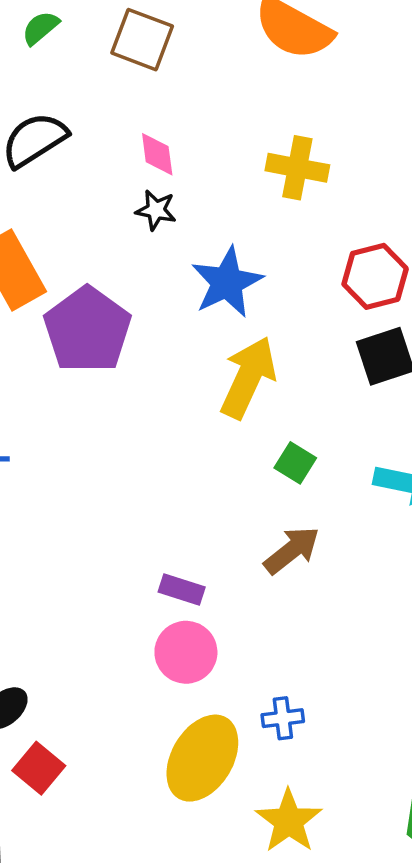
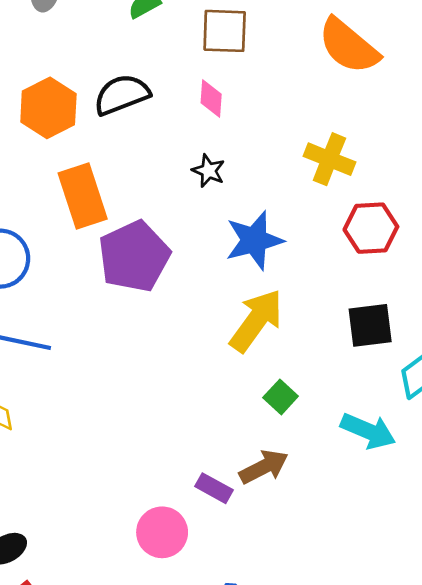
brown square: (142, 40) -> (225, 31), turned -30
pink diamond: (157, 154) -> (211, 98), moved
red hexagon: (375, 276) -> (371, 228), moved
purple rectangle: (182, 590) -> (214, 488), moved

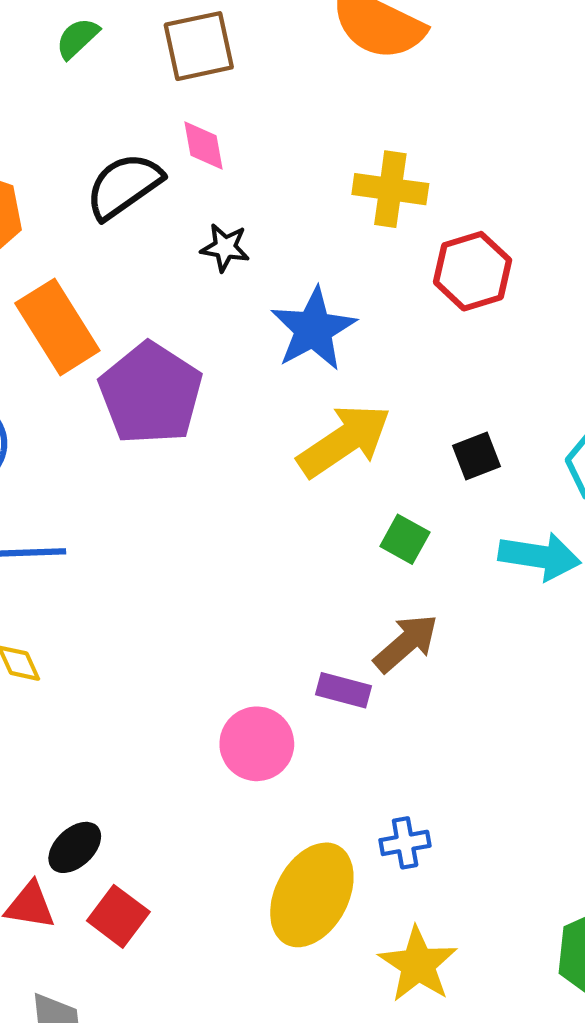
black semicircle: (122, 95) -> (124, 186), moved
yellow arrow: (256, 320) -> (344, 441), turned 34
black square: (370, 325) -> (477, 456), moved, size x0.7
pink circle: (162, 532) -> (257, 744), moved

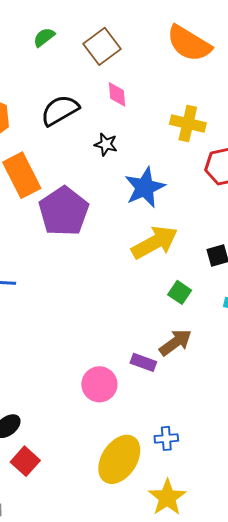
brown square: (199, 46) -> (102, 46), turned -30
pink diamond: (203, 145) -> (117, 94), moved

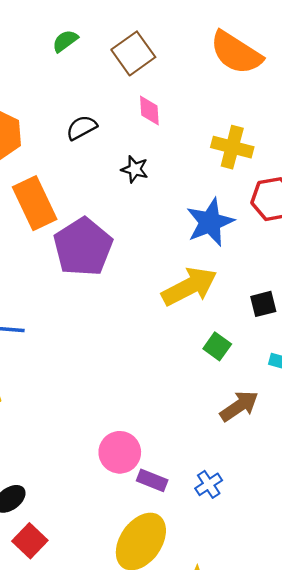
black semicircle: (60, 110) -> (82, 128), size x0.7
blue star: (145, 187) -> (210, 222), moved
brown arrow: (175, 342) -> (239, 406), moved
purple rectangle: (143, 362) -> (152, 480), moved
blue cross: (166, 438) -> (209, 484), moved, turned -30

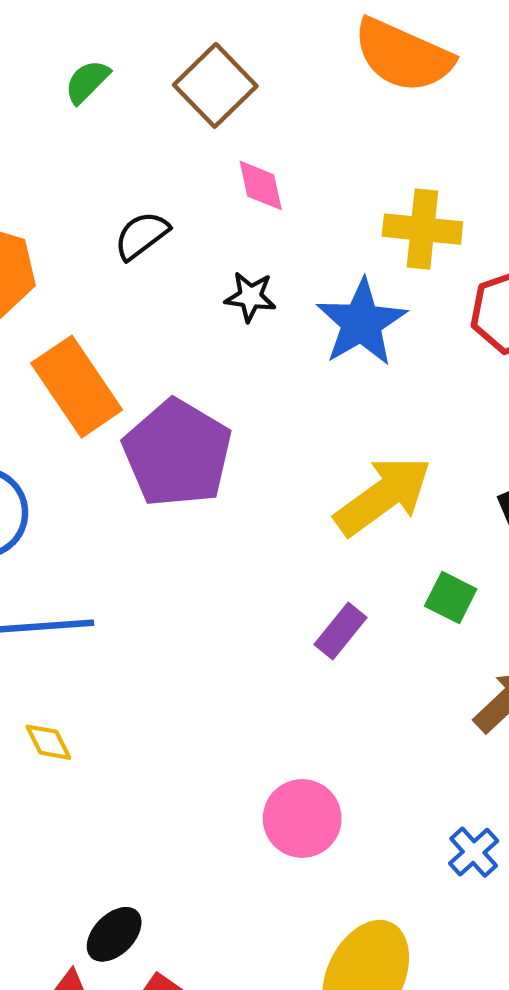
blue star: (210, 222) -> (361, 323), moved
purple rectangle: (152, 480) -> (340, 631), moved, turned -64

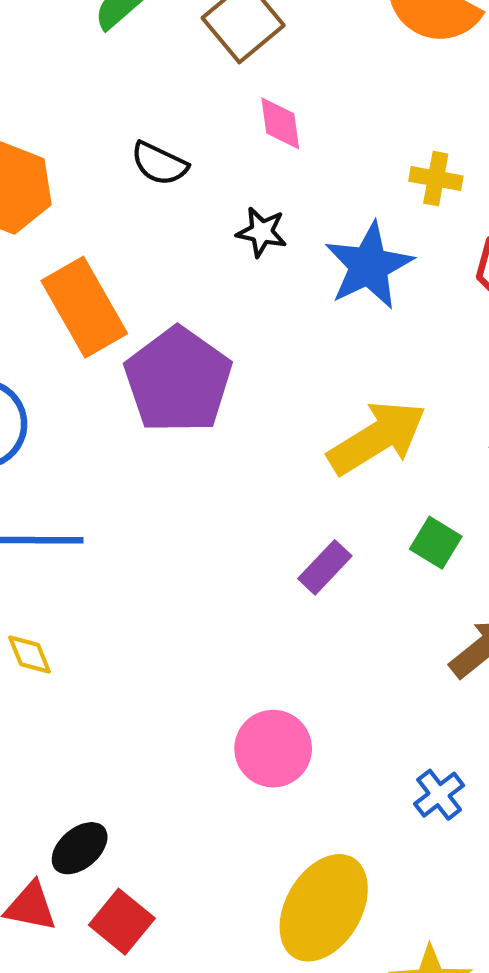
yellow cross: (422, 229) -> (436, 179), size x0.7
black semicircle: (142, 235) -> (159, 164), turned -122

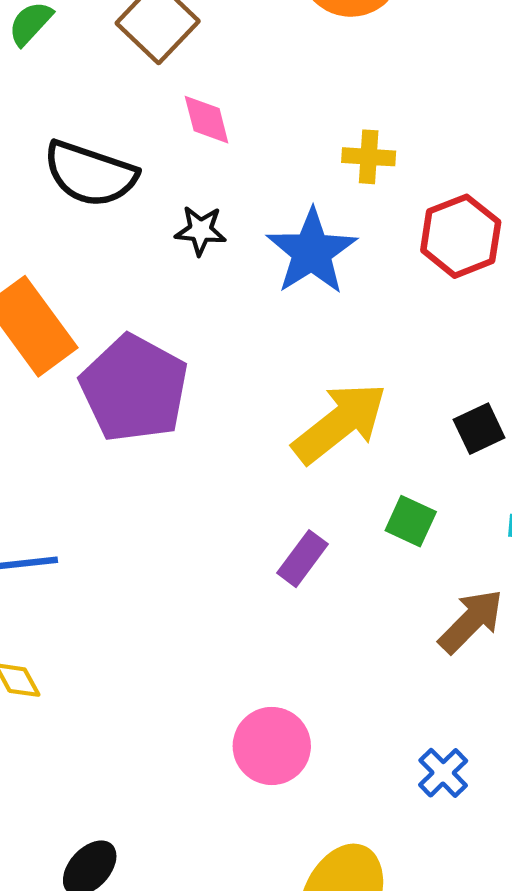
black semicircle: (159, 164) -> (90, 174), size x1.6

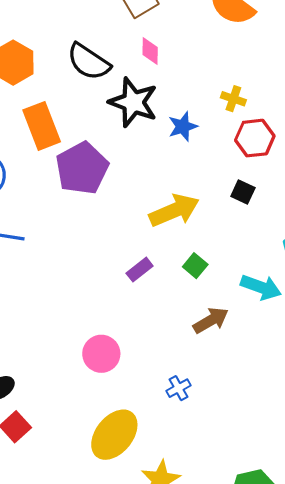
yellow cross: (369, 157) -> (233, 99), moved
black star: (201, 230) -> (133, 102), size x2.0
blue star: (312, 252) -> (183, 126), size x0.7
black square: (479, 429) -> (243, 192), moved, turned 35

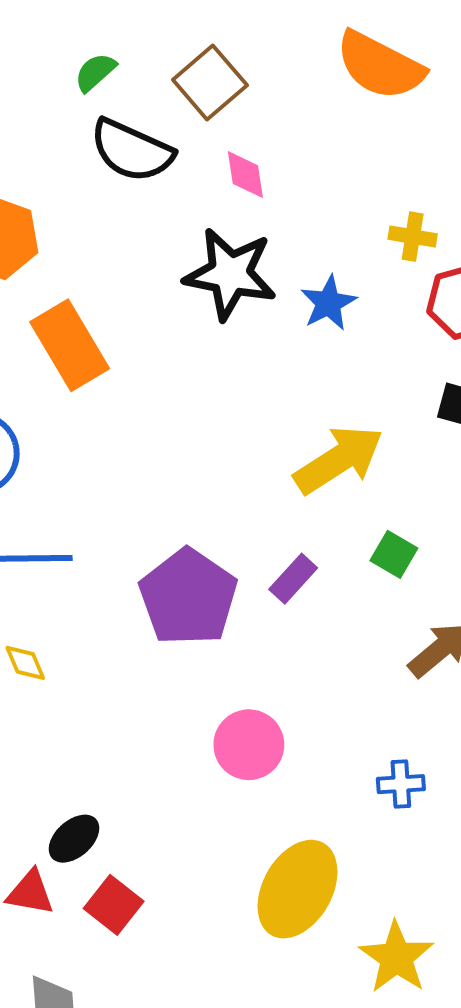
black semicircle: (89, 62) -> (132, 150), moved
purple pentagon: (82, 168) -> (188, 597), moved
blue cross: (178, 388) -> (401, 784), turned 35

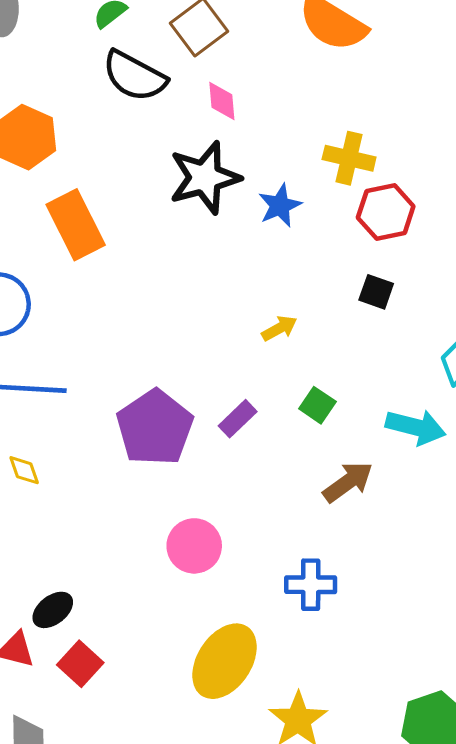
yellow cross: (413, 237) -> (349, 158), size x1.4
black star: (230, 274) -> (205, 178), turned -30
yellow arrow: (339, 460) -> (279, 328), size x0.5
blue cross: (401, 784) -> (311, 585), size x1.4

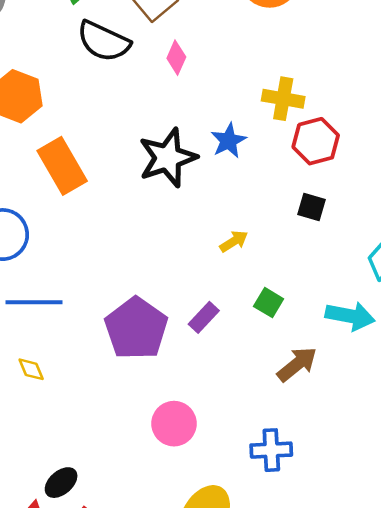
pink diamond: (222, 101) -> (176, 58), turned 32
black star: (205, 178) -> (168, 158), moved

